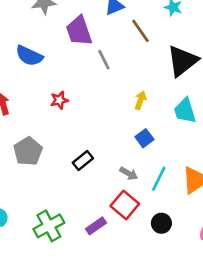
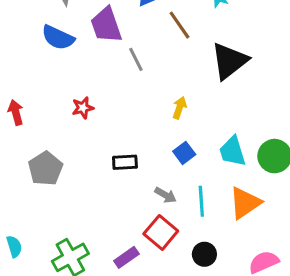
blue semicircle: (29, 56) -> (58, 38), moved
cyan trapezoid: (185, 111) -> (232, 151), moved
black rectangle: (83, 160) -> (125, 162), moved, turned 36
cyan line: (159, 179) -> (201, 201), turned -30

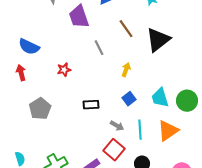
brown line: (179, 25) -> (126, 29), moved
blue semicircle: (58, 38) -> (29, 47), moved
gray line: (136, 59) -> (99, 48), moved

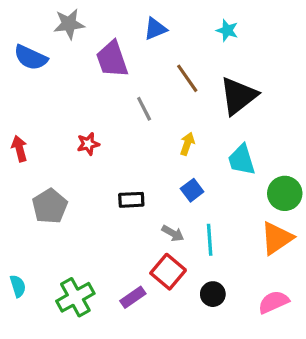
blue semicircle: (29, 47) -> (31, 58), moved
cyan trapezoid: (160, 98) -> (242, 160), moved
orange triangle: (168, 131) -> (277, 238), moved

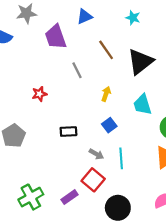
black circle: (213, 294) -> (118, 208), moved, size x1.5

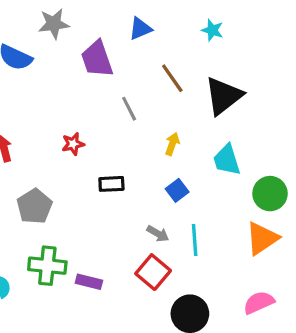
black rectangle: (68, 132) -> (111, 184), moved
green cross: (31, 197) -> (47, 266), moved, turned 35
purple rectangle: (70, 197) -> (89, 282), moved, turned 49

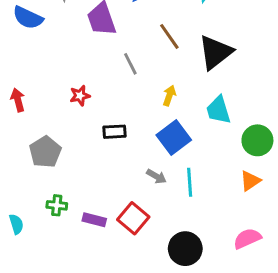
blue square: (177, 190) -> (174, 137), size x1.6
orange triangle: (262, 238) -> (250, 181), size x0.7
green cross: (47, 266) -> (57, 205), size x0.6
red square: (153, 272) -> (133, 218), moved

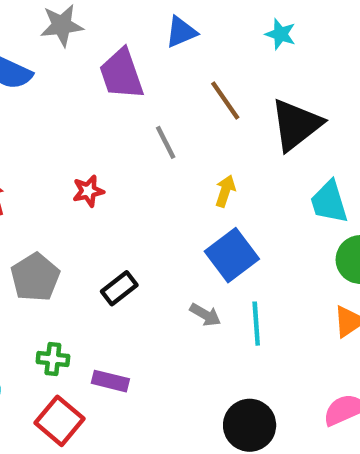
cyan trapezoid: (218, 110) -> (329, 202), moved
black rectangle: (115, 132) -> (119, 288), moved, turned -35
red square: (133, 218) -> (60, 421), moved

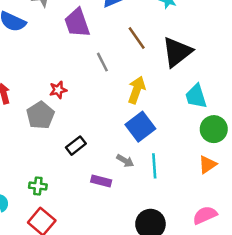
yellow arrow: (225, 191) -> (137, 90), size x1.5
gray pentagon: (35, 277) -> (40, 115), moved
purple rectangle: (110, 381) -> (101, 181), moved

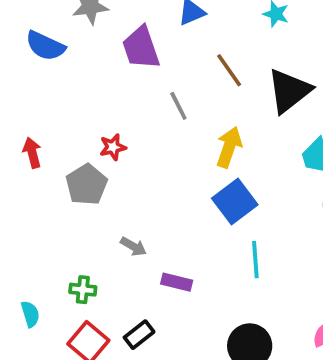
black rectangle: (76, 146) -> (139, 335), moved
gray arrow: (125, 161) -> (133, 246), moved

